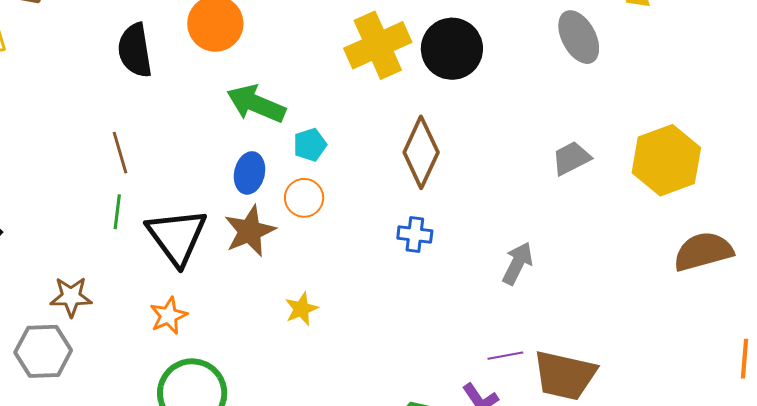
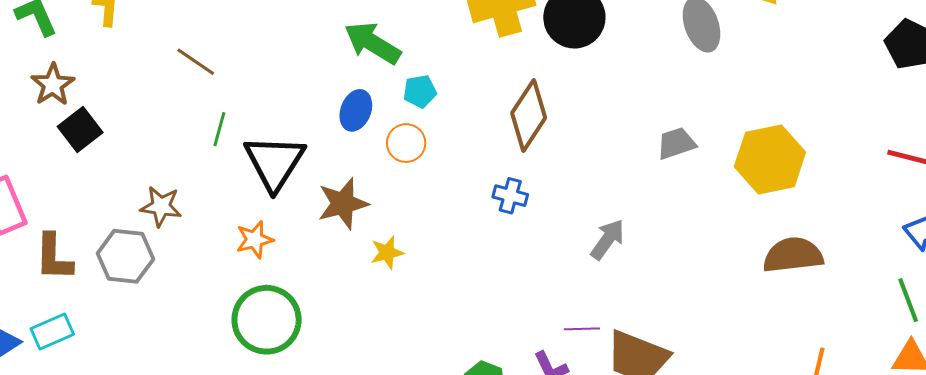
brown line: (120, 153) -> (196, 62), moved, turned -48
brown star: (250, 231) -> (343, 203), moved

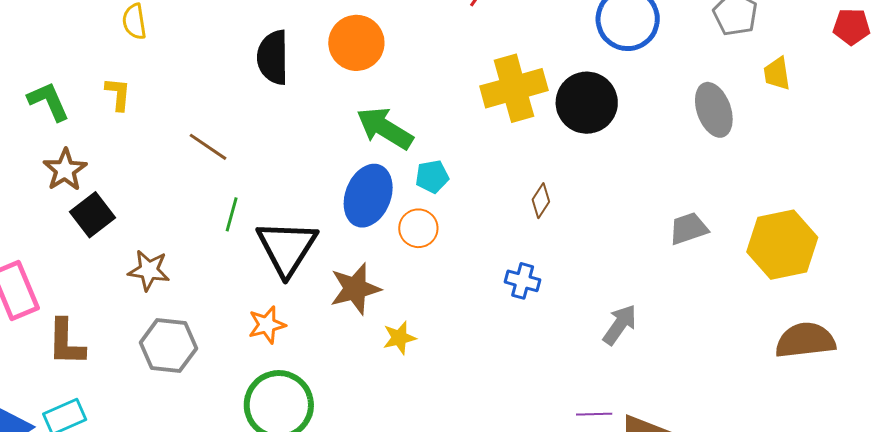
blue ellipse: (356, 110) -> (368, 196), size x1.5
brown diamond: (529, 115) -> (541, 201), size x0.5
brown star: (161, 206) -> (149, 270), moved
gray hexagon: (125, 256) -> (168, 345), moved

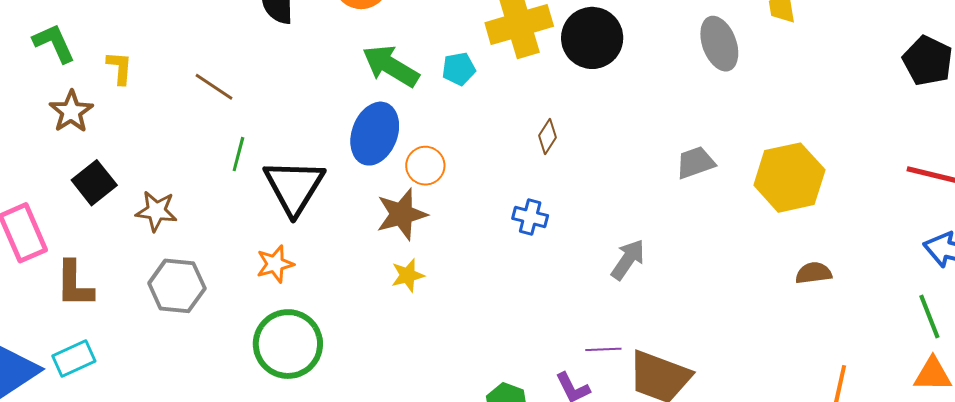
yellow L-shape: (118, 94) -> (120, 68), moved
cyan pentagon: (432, 177) -> (459, 69), moved
black square: (92, 215) -> (94, 183), moved
brown star: (355, 289) -> (402, 214), moved
brown semicircle: (805, 340) -> (814, 273), size x0.6

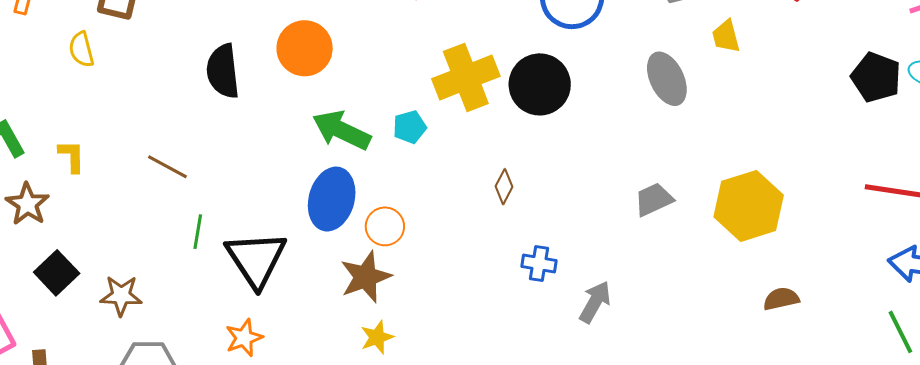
blue cross: (530, 217) -> (539, 263), moved

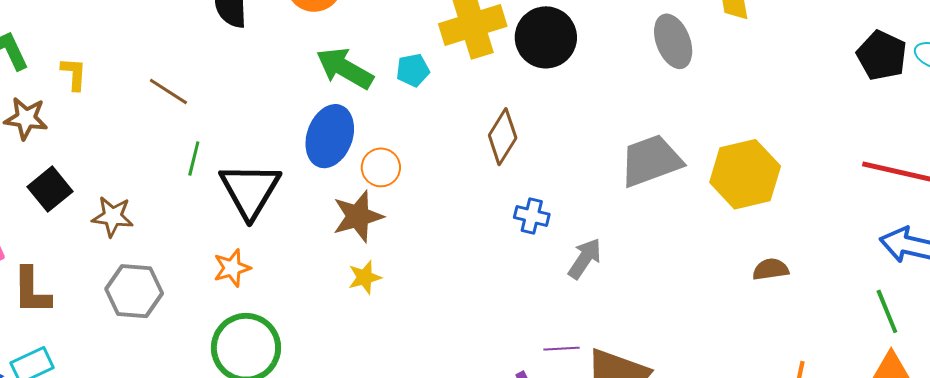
brown diamond: (504, 187) -> (503, 137), size x1.6
gray trapezoid: (654, 199) -> (651, 161), size x1.6
brown star: (27, 204) -> (26, 118), turned -30

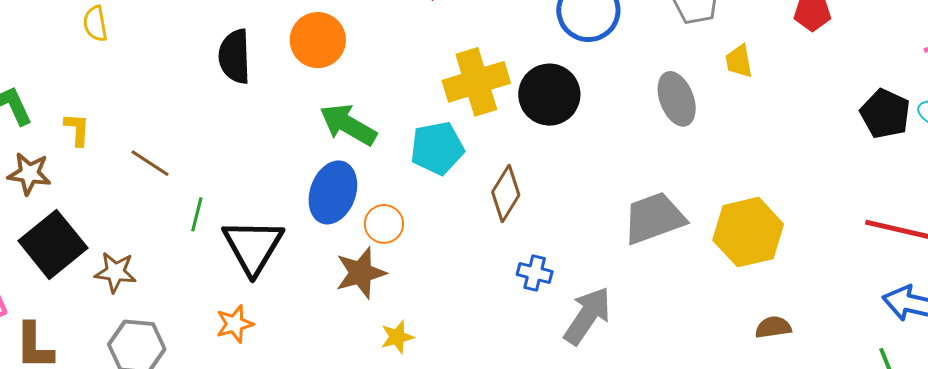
cyan pentagon: (413, 70) -> (437, 148), moved, size x1.6
brown line: (168, 92) -> (150, 163), moved
black square: (50, 189) -> (53, 244), size x1.5
gray arrow: (585, 259) -> (587, 316), size x1.4
yellow star: (365, 277) -> (397, 337), moved

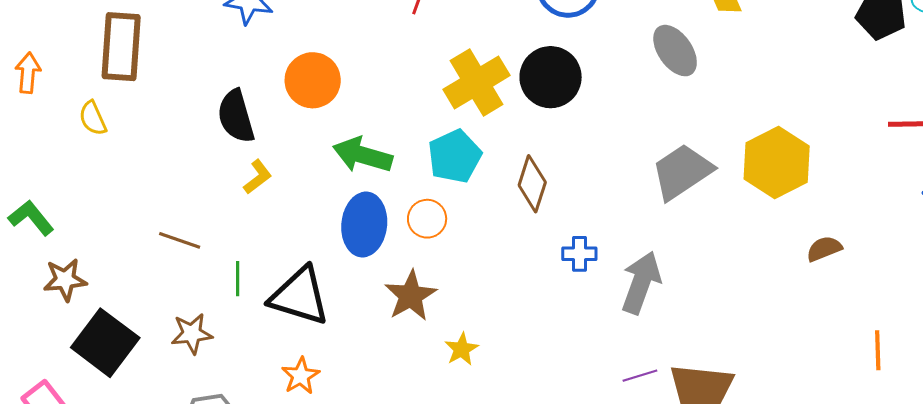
yellow L-shape: (77, 129) -> (258, 177), moved, turned 63
orange circle: (384, 224) -> (427, 219), moved
black triangle: (253, 246) -> (300, 296), turned -30
brown star: (115, 272) -> (192, 334), moved

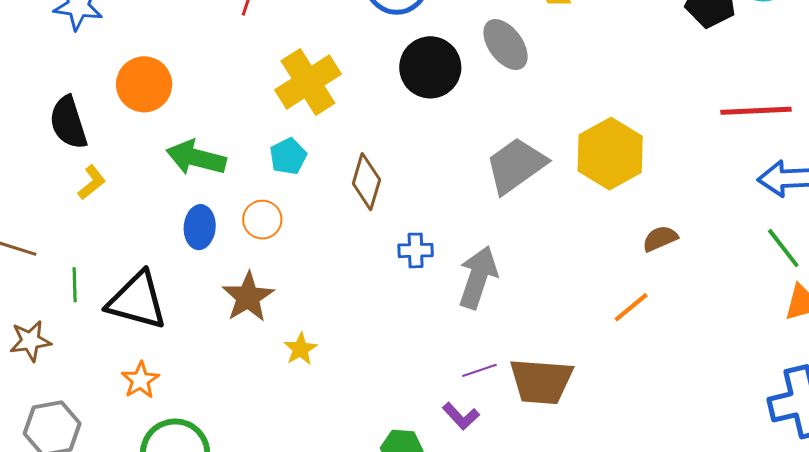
black circle: (551, 77) -> (430, 67), moved
cyan pentagon: (455, 156) -> (288, 156), size x0.7
blue ellipse: (364, 224) -> (200, 227), size x0.7
orange line: (878, 350) -> (631, 307), moved, turned 54

